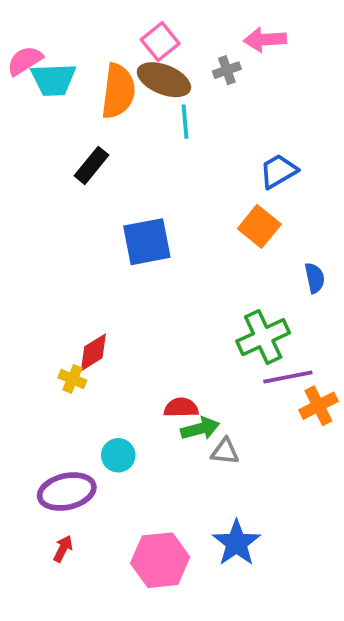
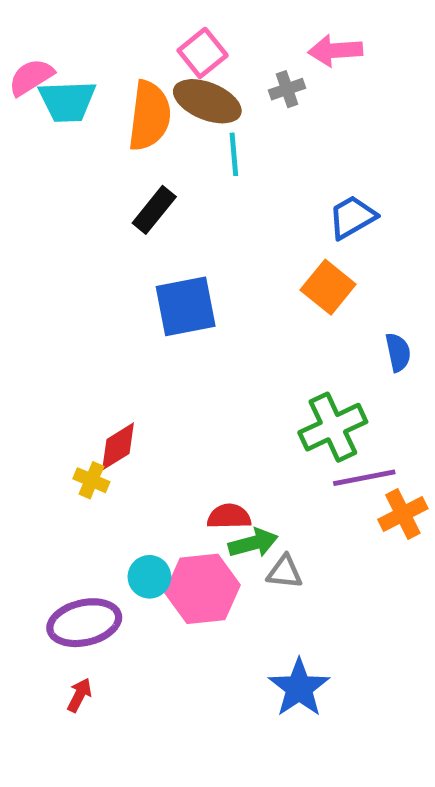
black rectangle: (92, 165) -> (154, 210), moved
pink hexagon: (160, 560) -> (203, 589), moved

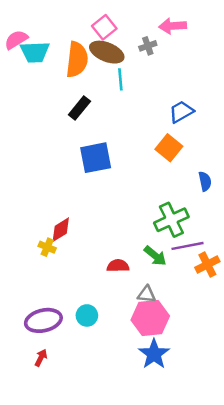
green arrow: (253, 543) -> (155, 256), moved, turned 55
cyan circle: (149, 577) -> (87, 315), moved
pink hexagon: (203, 589) -> (150, 318), moved

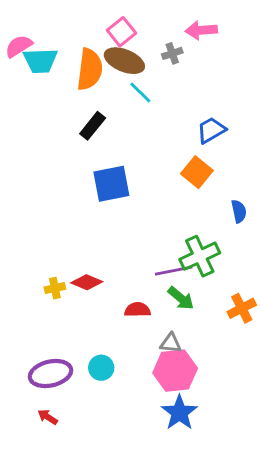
cyan line: (120, 79) -> (140, 92), turned -40
red diamond: (61, 230) -> (87, 282), moved, turned 55
purple line: (188, 246) -> (174, 271), moved
yellow cross: (47, 247) -> (55, 288), turned -35
red arrow: (41, 358) -> (48, 417), turned -84

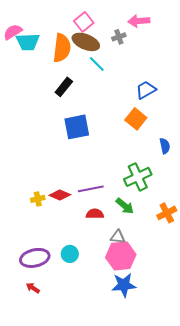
purple line: (174, 271) -> (91, 189), moved
blue star: (179, 413) -> (124, 285), turned 30

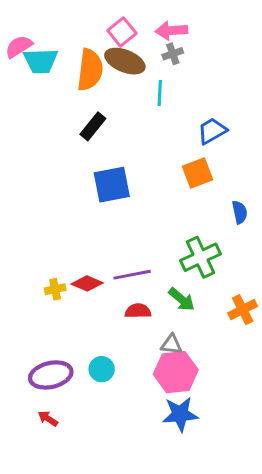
pink arrow: (139, 21) -> (171, 31), moved
cyan line: (97, 64) -> (160, 93), moved, turned 48
orange square: (136, 119) -> (198, 173), turned 30

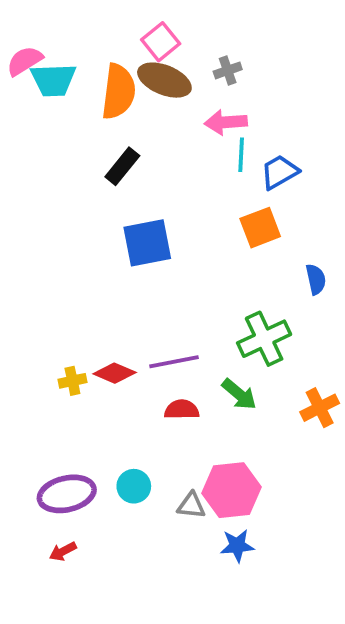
pink arrow: (171, 31) -> (226, 122), moved
cyan line: (160, 93) -> (241, 155), moved
gray triangle: (171, 344) -> (191, 505), moved
blue star: (180, 414) -> (237, 546), size x0.7
red arrow: (48, 419) -> (63, 551), turned -60

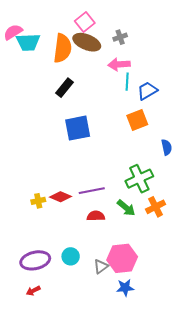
orange cross: (320, 408) -> (155, 207), moved
gray triangle: (191, 505) -> (101, 266), turned -42

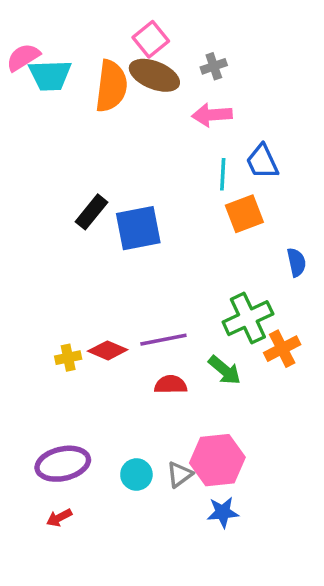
cyan line: (127, 82) -> (223, 174), moved
black rectangle: (65, 88) -> (91, 212), moved
blue trapezoid: (147, 91) -> (262, 162), turned -85
orange cross: (155, 207) -> (282, 349), moved
cyan circle: (71, 256) -> (136, 475), moved

